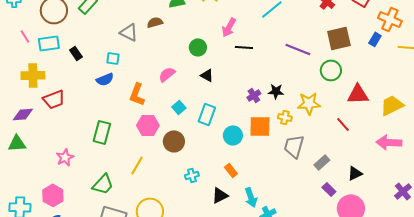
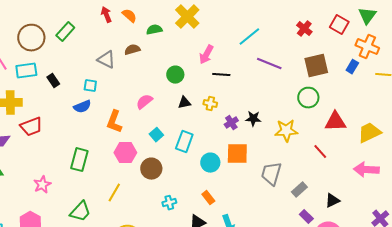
purple line: (298, 49) -> (269, 64), moved
black triangle: (207, 75) -> (184, 103), turned -40
yellow cross: (285, 117) -> (210, 104), moved

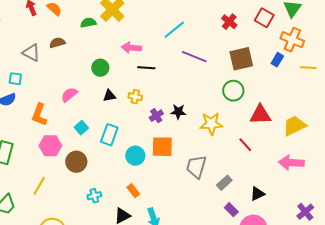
green semicircle: (154, 30) -> (88, 23), moved
pink arrow: (206, 55) -> (131, 48), turned 66

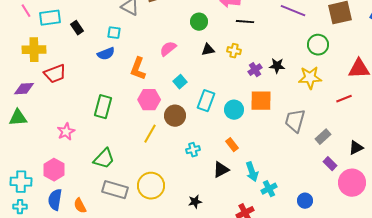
green circle: (233, 91) -> (318, 45), moved
cyan rectangle: (109, 135) -> (206, 101), moved
red line: (245, 145) -> (344, 99), turned -70
yellow line: (39, 186) -> (150, 134), moved

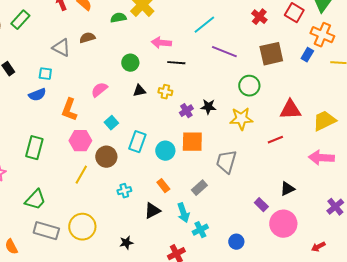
gray rectangle: (323, 137) -> (199, 188), moved

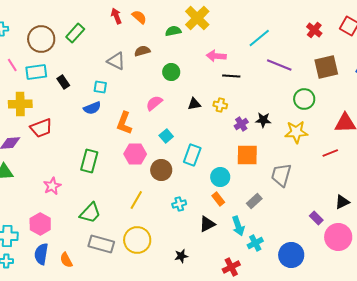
green circle: (130, 63) -> (171, 72), moved
cyan circle: (165, 151) -> (220, 177), moved
yellow line: (81, 175) -> (136, 200), moved
blue circle: (236, 242) -> (291, 255), size x1.6

